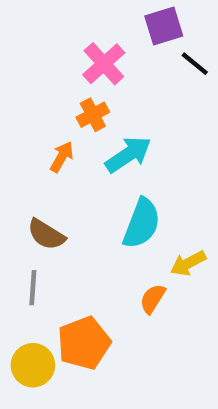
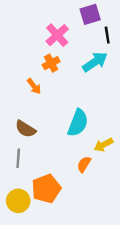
black line: (195, 64) -> (107, 35), turned 42
cyan arrow: (128, 155) -> (95, 62), moved
orange arrow: (62, 157) -> (34, 86), turned 112

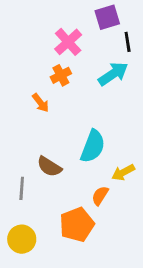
brown semicircle: (25, 129) -> (49, 167), moved
orange pentagon: (46, 189) -> (77, 225), moved

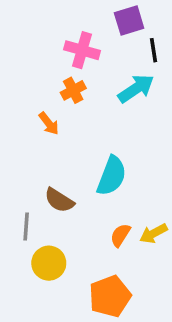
pink cross: (68, 42) -> (82, 50), turned -32
yellow arrow: (123, 172) -> (154, 233), moved
orange pentagon: (77, 225) -> (110, 296), moved
yellow circle: (22, 239) -> (49, 263), moved

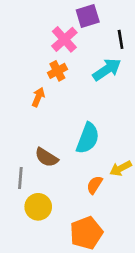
purple square: (129, 20) -> (88, 16), moved
pink cross: (82, 50) -> (64, 39), turned 32
orange arrow: (49, 123) -> (38, 97), turned -120
yellow arrow: (154, 233) -> (121, 168), moved

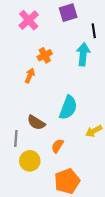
pink cross: (64, 39) -> (29, 20), moved
cyan arrow: (107, 70) -> (83, 54), turned -50
orange semicircle: (95, 185) -> (57, 146), moved

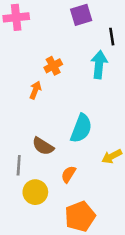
pink cross: (29, 20) -> (16, 17), moved, turned 36

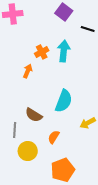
purple square: (81, 15) -> (64, 12), turned -36
black line: (112, 37) -> (88, 29), turned -64
cyan arrow: (99, 65) -> (64, 51), moved

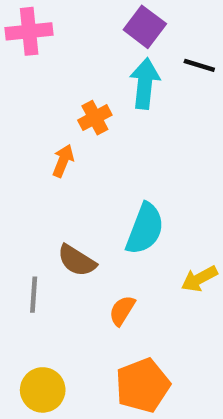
cyan arrow: (64, 51) -> (145, 84), moved
yellow circle: (28, 151) -> (43, 390), moved

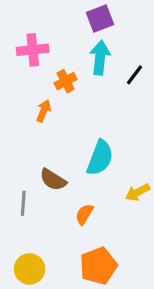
purple square: (145, 27) -> (100, 18), turned 32
pink cross: (29, 31) -> (33, 50), moved
black line: (199, 65) -> (134, 75), moved, turned -70

